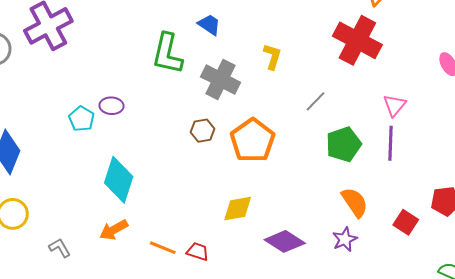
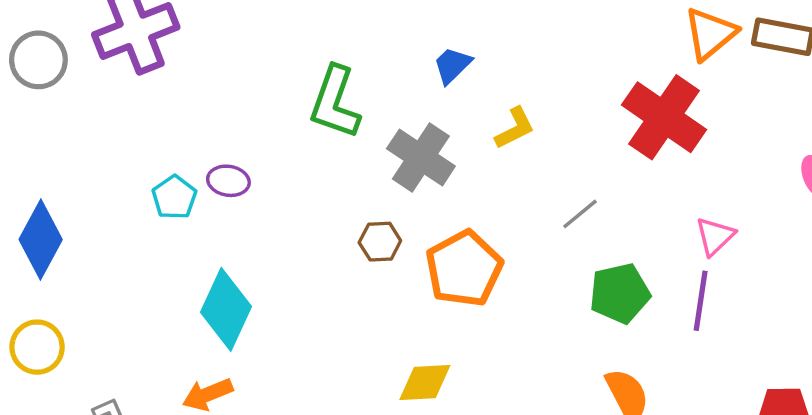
blue trapezoid: (209, 25) -> (452, 65), moved, turned -85
yellow L-shape: (272, 56) -> (515, 128), turned 40

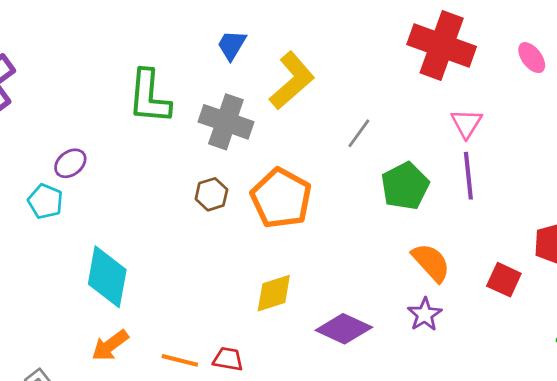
red cross: (664, 117) -> (442, 46), moved
yellow L-shape: (515, 128) -> (292, 81), size x1.6
purple ellipse: (228, 181) -> (70, 163), moved, turned -32

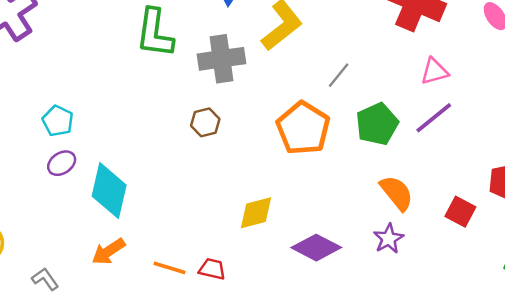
gray cross: (226, 122) -> (221, 59), turned -30
pink triangle: (467, 123) -> (434, 71), turned 40
purple ellipse: (70, 163) -> (62, 163), moved
purple line: (468, 176) -> (434, 118), turned 54
orange pentagon: (281, 198) -> (303, 128), moved

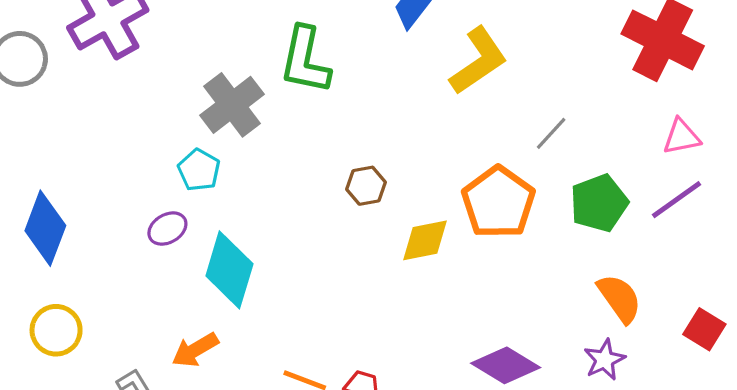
gray cross: (221, 59) -> (232, 105), moved, turned -33
cyan pentagon: (58, 121) -> (199, 170), moved
yellow diamond: (256, 213) -> (425, 240), moved
orange arrow: (108, 251) -> (195, 350), moved

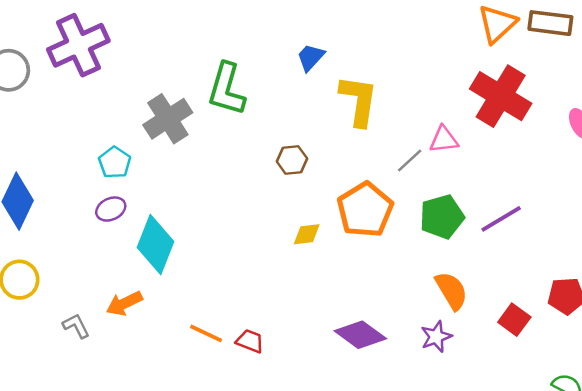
yellow L-shape: (478, 61) -> (359, 101), turned -52
pink triangle: (682, 137) -> (444, 140), moved
cyan pentagon: (199, 170) -> (115, 162), moved
brown hexagon: (366, 186) -> (292, 160), moved
yellow diamond: (425, 240) -> (307, 234), size x0.7

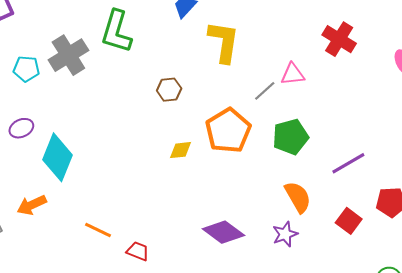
red cross: (501, 96) -> (339, 39), size x0.7
cyan pentagon: (115, 162) -> (26, 69), moved, turned -30
purple line: (501, 219) -> (348, 163), moved
red trapezoid: (250, 341) -> (138, 251), moved

